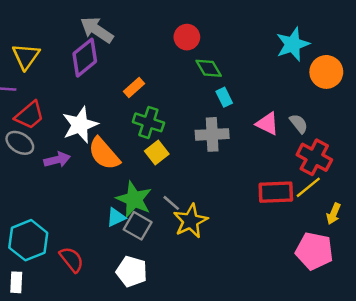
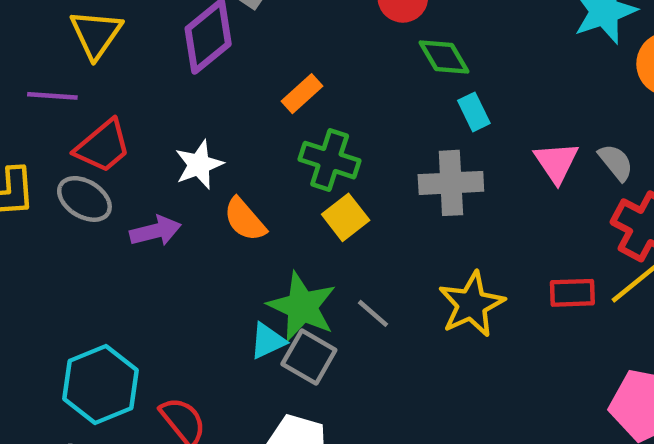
pink triangle: (267, 124) -> (556, 162), turned 30
white star: (80, 125) -> (199, 165), size x0.7
orange semicircle: (104, 154) -> (245, 220), size x0.7
red rectangle: (276, 192) -> (572, 293), size x0.7
yellow star: (190, 221) -> (472, 304), moved

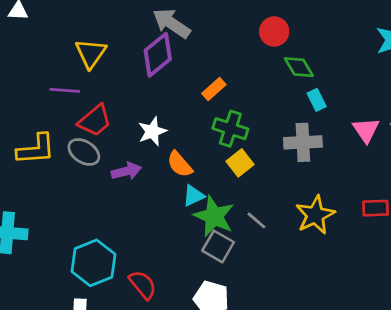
cyan triangle: (268, 341) -> (193, 196), moved

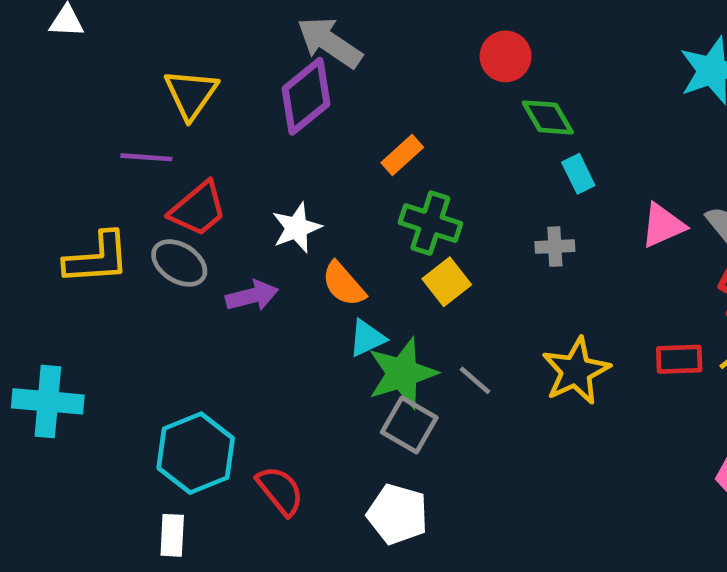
pink triangle: (366, 130) -> (663, 225), turned 40
gray cross: (303, 142) -> (555, 247), size x0.6
green star: (214, 216) -> (402, 373), turned 30

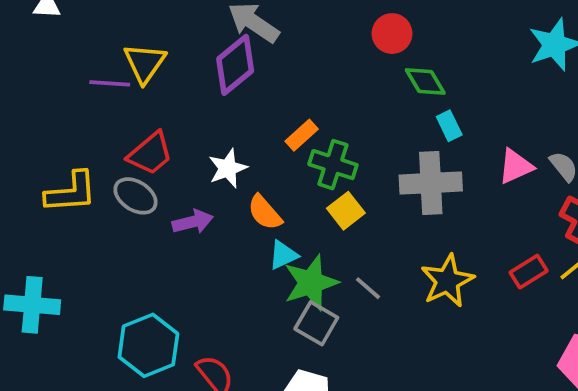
orange rectangle: (402, 155) -> (302, 135), moved
purple line: (146, 157) -> (110, 83), moved
gray cross: (555, 247) -> (431, 183), size x2.0
red rectangle: (679, 359) -> (529, 272), turned -30

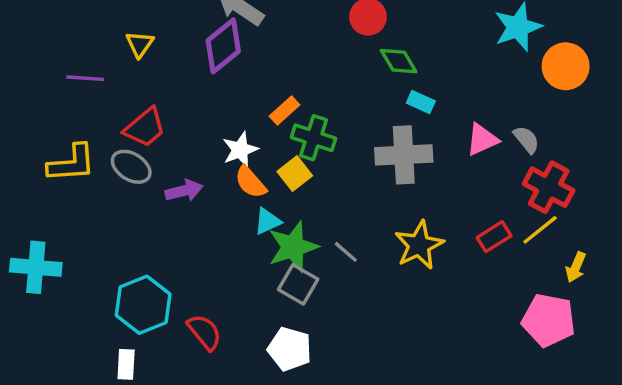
yellow triangle: (145, 63) -> (140, 44), size x0.7
purple line: (110, 83) -> (85, 78), moved
cyan rectangle: (449, 126) -> (421, 102), turned -40
white star: (228, 168) -> (240, 150), moved
yellow square: (346, 211) -> (295, 174), moved

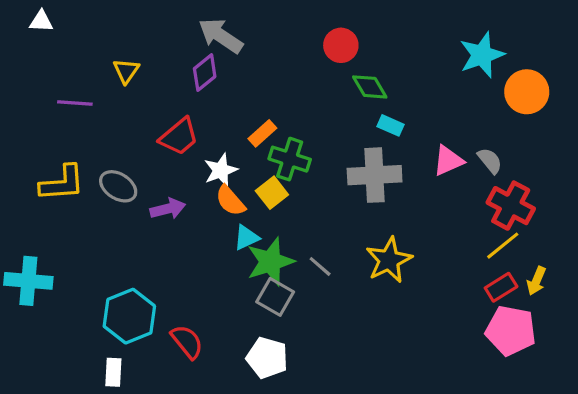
purple diamond: (223, 46) -> (205, 73), size x0.7
red trapezoid: (145, 128) -> (179, 137), moved
red rectangle: (494, 237) -> (501, 287), moved

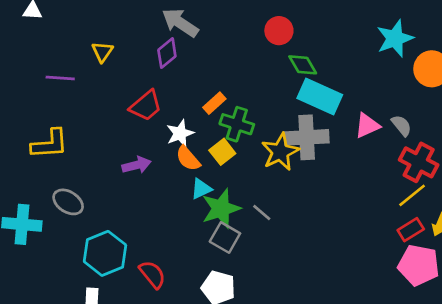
cyan rectangle: (391, 125) -> (320, 97), size x2.0
gray ellipse: (118, 186) -> (68, 202), moved
yellow star: (389, 260) -> (280, 152), moved

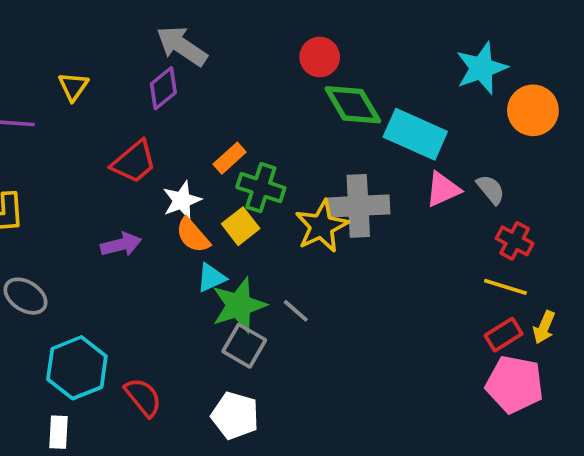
green diamond: (303, 65) -> (353, 105), size x1.4
cyan rectangle: (320, 97) -> (415, 134), moved
red cross: (419, 162) -> (515, 241), size x0.7
yellow line: (412, 195) -> (505, 287), turned 56

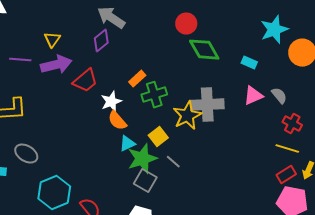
cyan rectangle: (415, 134) -> (249, 63), moved, size x0.5
green cross: (261, 188) -> (154, 95), turned -35
yellow square: (241, 226) -> (158, 137), moved
purple arrow: (121, 245) -> (56, 65), moved, size x1.4

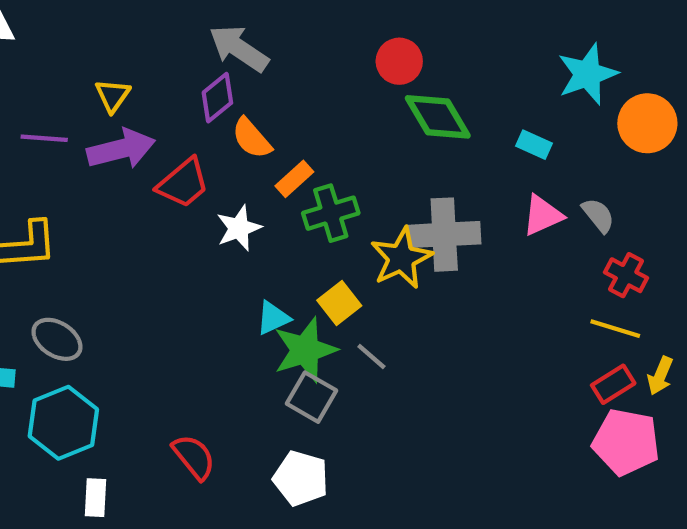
orange semicircle: (117, 121) -> (252, 138), moved
cyan hexagon: (54, 193) -> (63, 423), moved

